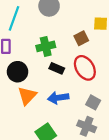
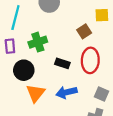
green cross: (46, 46) -> (38, 42), moved
red ellipse: (85, 68) -> (90, 60), turned 40

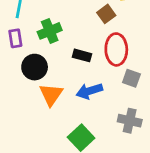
gray square: (102, 94) -> (131, 78), moved

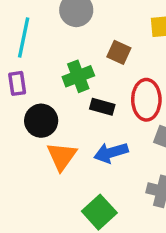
brown square: (106, 14) -> (119, 52), moved, turned -30
green cross: (50, 31) -> (78, 76), moved

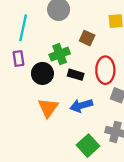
black circle: (41, 121) -> (42, 73), moved
green square: (99, 212) -> (88, 146), moved

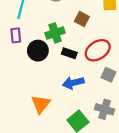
red ellipse: (105, 70) -> (98, 50), turned 55
orange triangle: (48, 108) -> (41, 104), moved

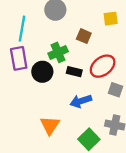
purple rectangle: (16, 35) -> (19, 58), size x1.5

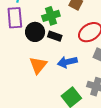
black rectangle: (74, 72) -> (55, 36), moved
orange triangle: (50, 125) -> (38, 65), moved

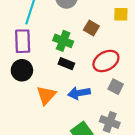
green cross: (51, 16) -> (63, 41), turned 36
black circle: (35, 32) -> (22, 70), moved

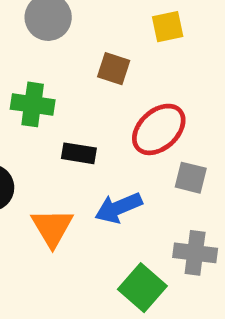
green cross: (63, 41) -> (33, 104), moved

